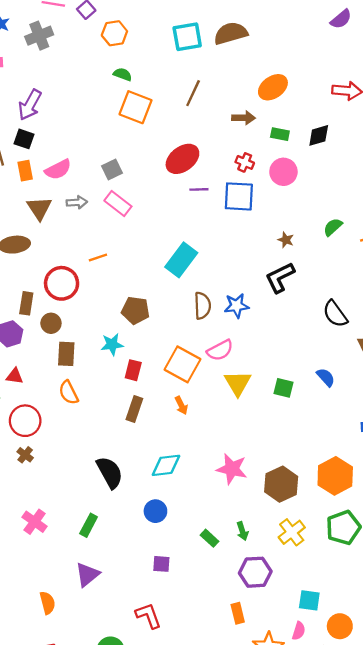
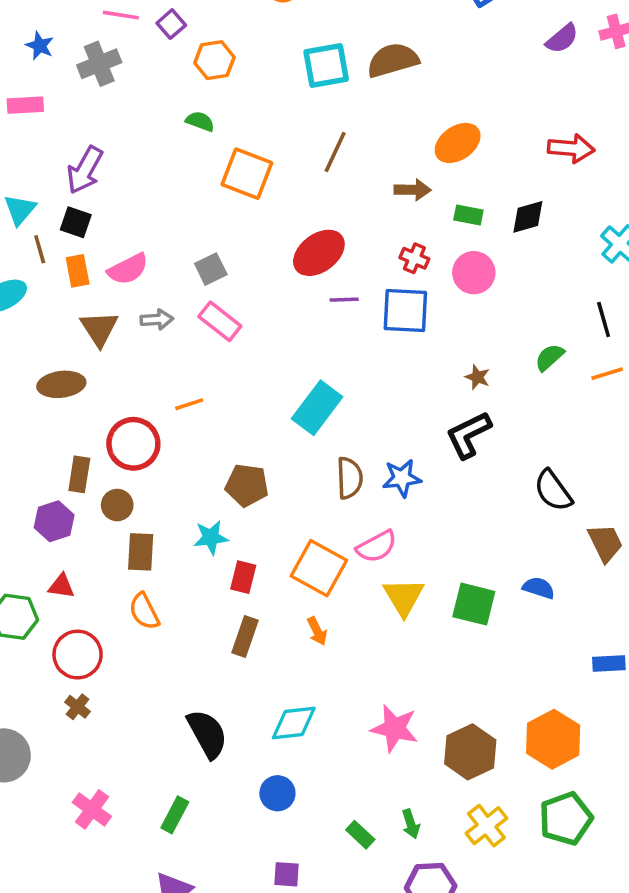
green semicircle: (123, 74) -> (200, 121), moved
blue semicircle: (326, 377) -> (539, 588), turned -30
green square: (283, 388) -> (474, 604), size x1.4

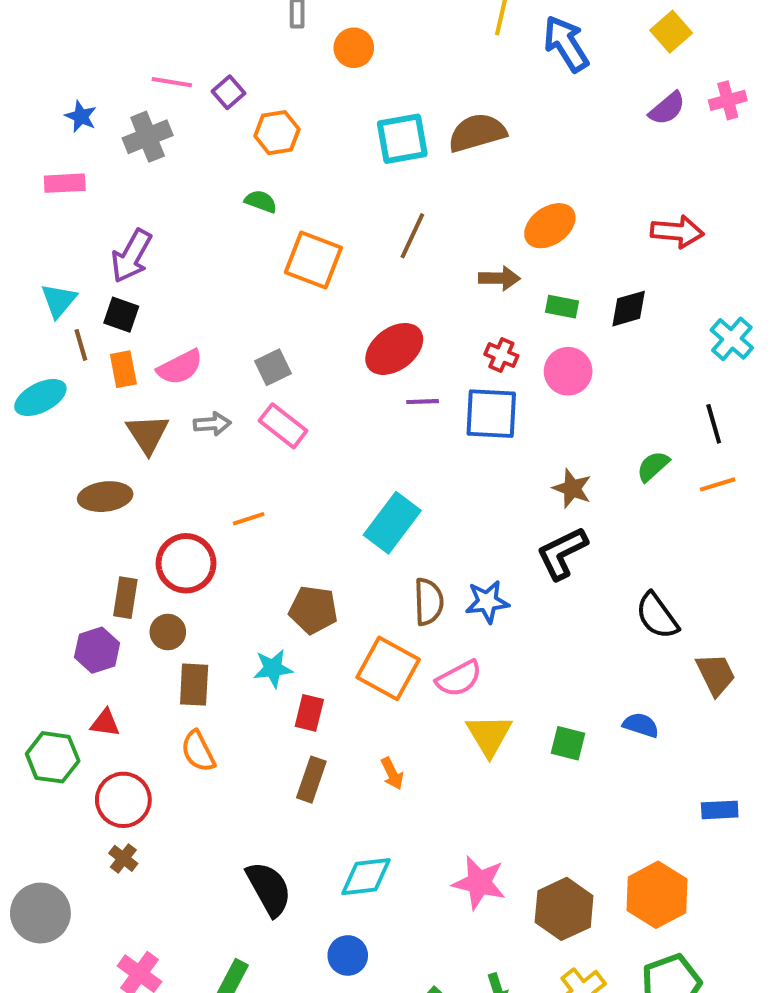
brown star: (477, 377) -> (572, 488), size x1.4
orange square: (319, 568) -> (388, 668), moved
green square: (474, 604) -> (568, 743), size x0.7

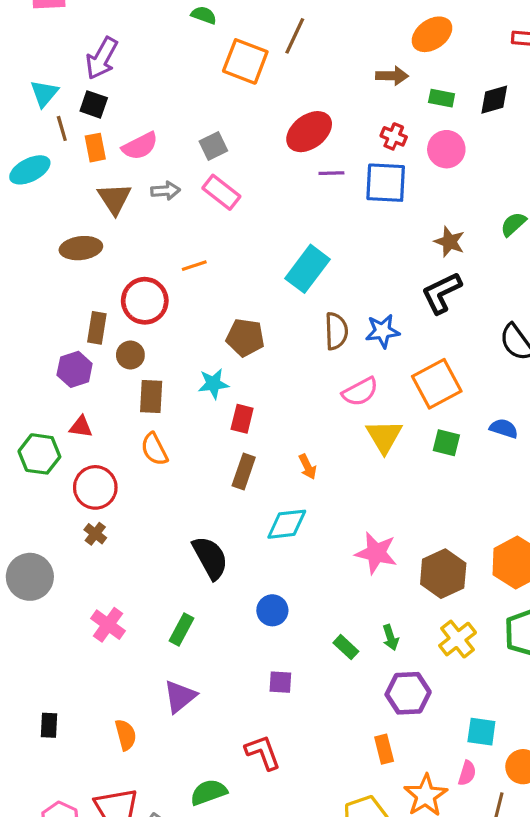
brown line: (412, 236) -> (295, 36), moved
orange square: (388, 668) -> (437, 384), moved, turned 33
cyan diamond: (366, 877) -> (287, 524), moved

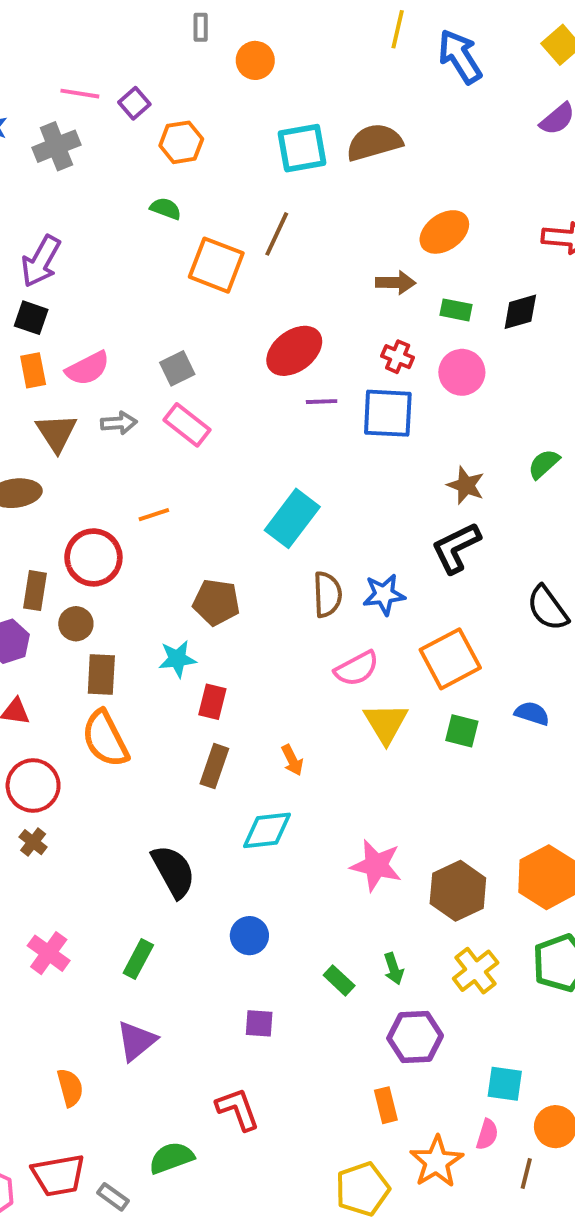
orange semicircle: (154, 449) -> (105, 739), size x1.4

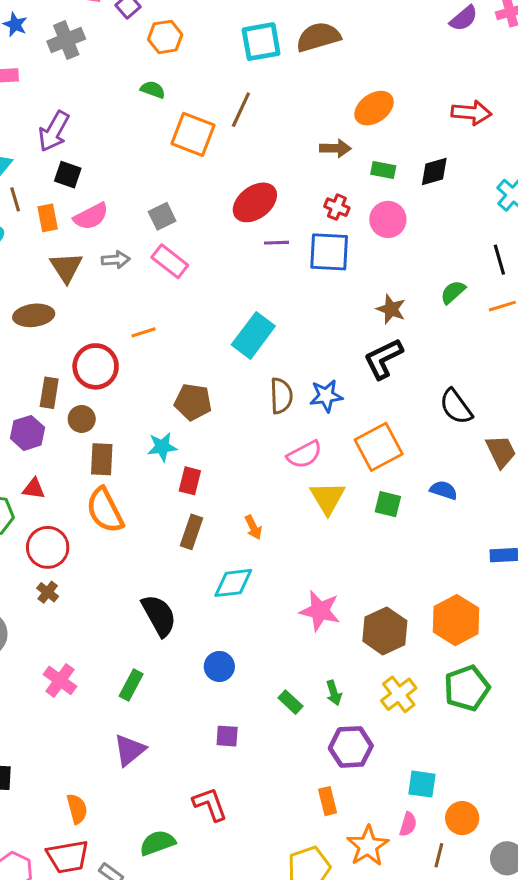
black square: (31, 318) -> (68, 175), moved
orange semicircle: (70, 1088) -> (77, 809), moved

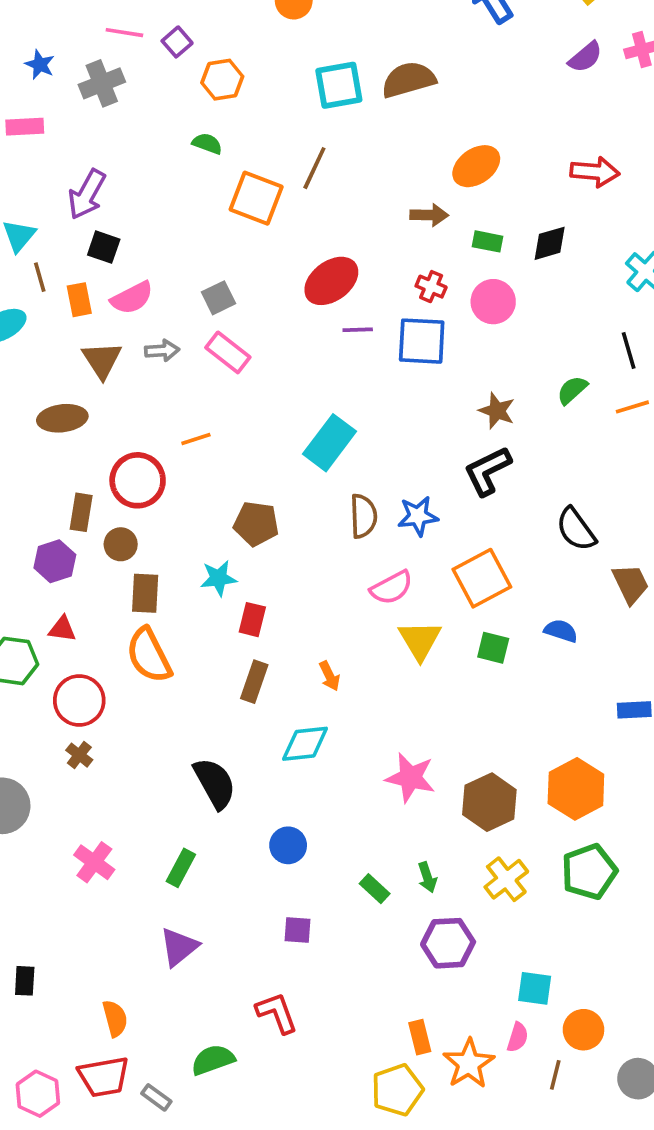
orange rectangle: (328, 801) -> (420, 1037), moved

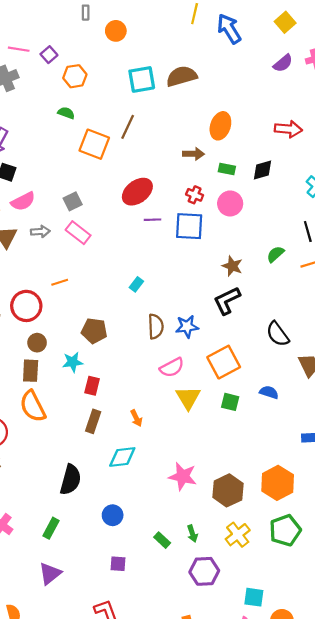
orange ellipse: (476, 166) -> (220, 126), turned -36
cyan rectangle: (329, 443) -> (136, 284), size x0.5
brown circle: (121, 544) -> (37, 343), moved
black semicircle: (215, 783) -> (70, 480), turned 44

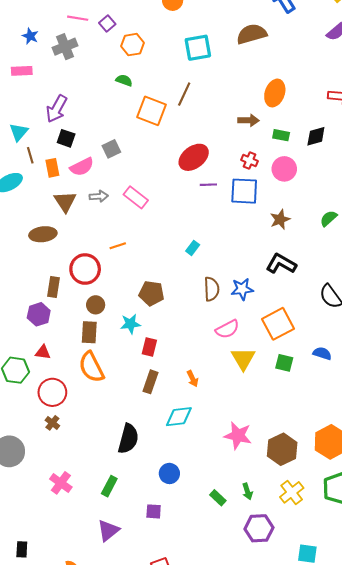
brown semicircle: (182, 76) -> (252, 34), moved
gray square: (73, 201) -> (111, 149), moved
brown star: (232, 266) -> (280, 219), moved, turned 30
black L-shape: (227, 301) -> (281, 264), turned 56
purple square: (118, 564) -> (154, 511), moved

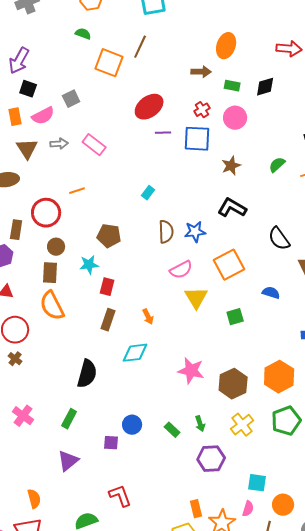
red cross: (249, 160) -> (202, 110), turned 35
green square: (284, 363) -> (235, 317), moved, turned -30
blue circle: (169, 473) -> (132, 425), moved

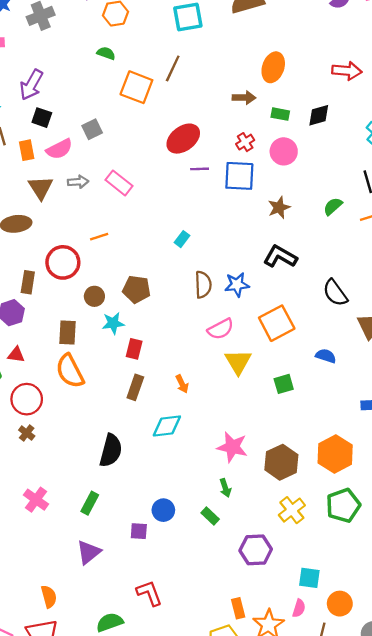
brown circle: (56, 247) -> (94, 296), moved
green arrow: (200, 424) -> (225, 488), moved

